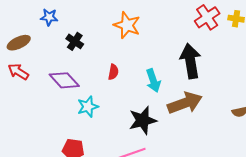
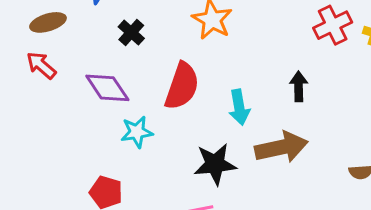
black arrow: (190, 61) -> (299, 86), size x0.6
red semicircle: (113, 72) -> (182, 86), size x2.0

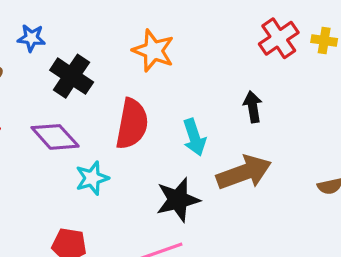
black cross: (131, 33) -> (72, 76), size x1.5

